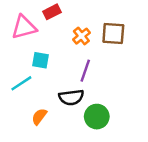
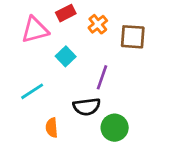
orange cross: (81, 36) -> (98, 24), moved
cyan square: (41, 60) -> (66, 56), moved, turned 36
orange semicircle: (39, 117) -> (52, 128), turned -42

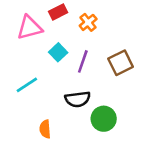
brown square: (133, 37) -> (121, 63), moved, turned -30
purple line: (102, 77) -> (83, 61), moved
orange semicircle: (52, 128) -> (45, 129), moved

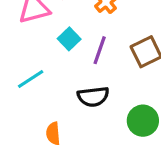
green circle: (104, 119) -> (143, 121), moved

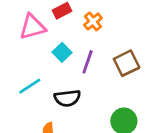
black semicircle: (93, 97) -> (67, 98), moved

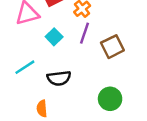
purple line: (88, 62) -> (84, 33), moved

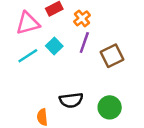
cyan line: (25, 67) -> (28, 56), moved
black semicircle: (59, 78) -> (71, 100), moved

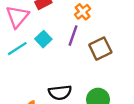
orange cross: (82, 18) -> (83, 12), moved
pink triangle: (28, 23) -> (17, 17), turned -35

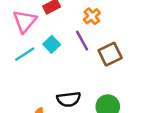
purple line: (73, 36) -> (82, 41), turned -48

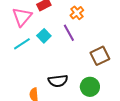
brown square: (110, 54) -> (100, 56), moved

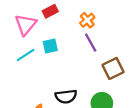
purple line: (69, 33) -> (91, 43), moved
cyan square: (44, 36) -> (50, 46), turned 32

